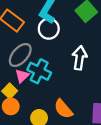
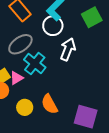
white arrow: (80, 58) -> (68, 49), moved
pink triangle: (22, 76) -> (17, 78), moved

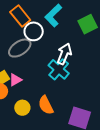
white circle: (53, 26) -> (34, 31), moved
cyan cross: (35, 64) -> (59, 69), moved

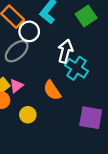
cyan cross: (59, 69) -> (77, 68), moved
orange semicircle: (46, 105) -> (52, 90), moved

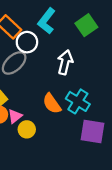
cyan cross: (77, 68) -> (78, 101), moved
pink triangle: (16, 86) -> (15, 116), moved

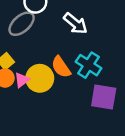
white arrow: (65, 62) -> (75, 24), turned 115
yellow circle: (27, 129) -> (40, 78), moved, size x1.5

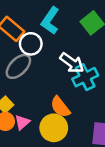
cyan cross: (88, 65) -> (85, 77), moved, turned 35
yellow circle: (40, 78) -> (54, 128), moved

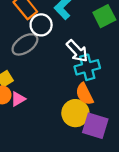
orange semicircle: (60, 107) -> (84, 94), moved
yellow circle: (54, 128) -> (75, 113), moved

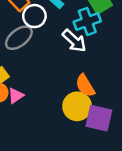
cyan cross: (87, 67) -> (87, 22), moved

